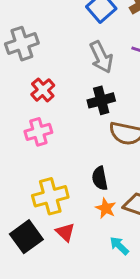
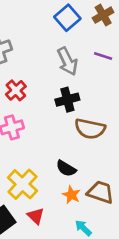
black semicircle: (100, 178) -> (66, 168), turned -48
yellow cross: (50, 196) -> (22, 184), turned -32

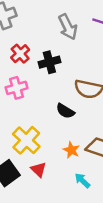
black cross: (67, 100) -> (49, 62), moved
black semicircle: (66, 168) -> (65, 111), moved

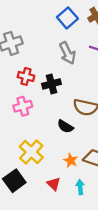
red cross: (20, 54) -> (26, 76), turned -35
red triangle: (38, 170) -> (54, 184), moved
cyan arrow: (82, 181) -> (80, 187), turned 40

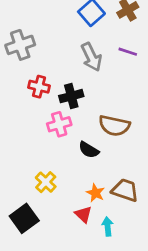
pink cross: (23, 106) -> (59, 124), moved
yellow cross: (31, 152) -> (46, 182), size x0.7
red triangle: (54, 184) -> (83, 214), moved

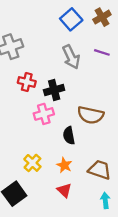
black semicircle: (89, 150) -> (69, 136), turned 48
orange star: (95, 193) -> (64, 165), moved
cyan arrow: (108, 226) -> (105, 201), moved

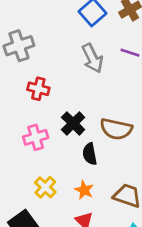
black cross: (54, 90) -> (73, 123), moved, turned -30
pink cross: (44, 114) -> (36, 137), moved

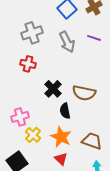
gray cross: (19, 46) -> (32, 33), moved
pink cross: (36, 137) -> (20, 117), moved
orange star: (84, 190) -> (61, 137), size x1.5

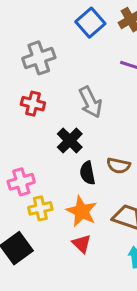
gray arrow: (67, 42) -> (90, 102), moved
brown semicircle: (84, 93) -> (118, 166), moved, size x0.7
yellow cross: (33, 135) -> (40, 208), turned 35

